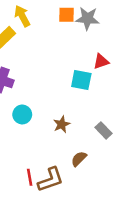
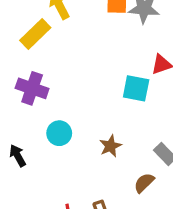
brown semicircle: (79, 159) -> (144, 183), moved

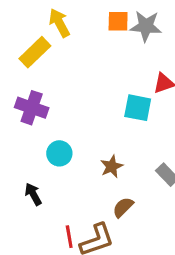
black arrow: (18, 156) -> (33, 194), moved
brown semicircle: (144, 183) -> (123, 207), moved

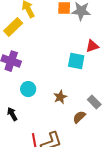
brown semicircle: (123, 207) -> (79, 117), moved

